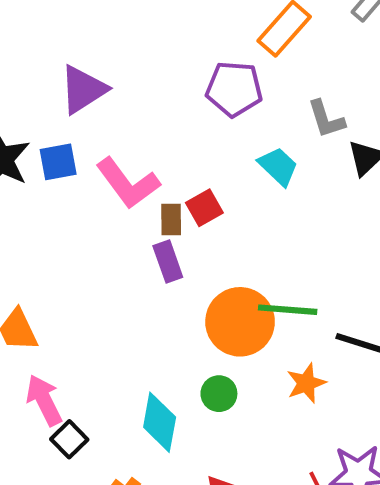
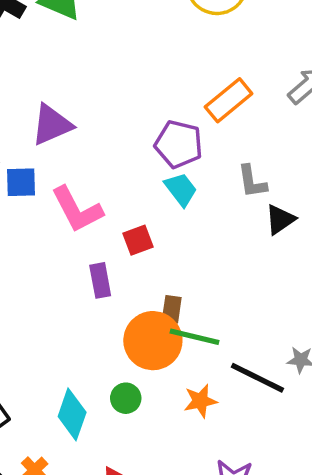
cyan trapezoid: (278, 166) -> (181, 189), moved
brown rectangle: (171, 219) -> (172, 309), moved

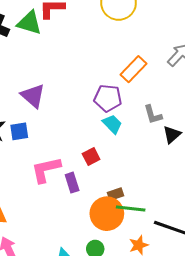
purple triangle: (52, 125) -> (33, 96), turned -48
pink L-shape: (77, 209) -> (46, 170), moved, turned 112
brown rectangle: (172, 309) -> (115, 194), turned 70

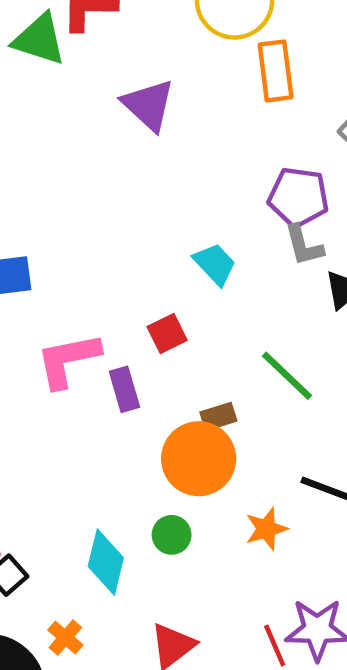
orange rectangle: (134, 69) -> (276, 71), moved, turned -52
purple triangle: (33, 96) -> (149, 105), moved
purple pentagon: (108, 98) -> (298, 197), moved
green line: (131, 208) -> (287, 376), moved, turned 36

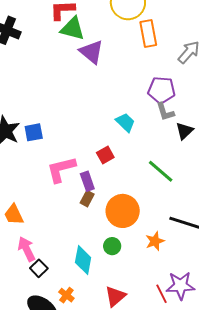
green triangle: (39, 39) -> (72, 29), moved
brown rectangle: (218, 417) -> (87, 199), moved, turned -42

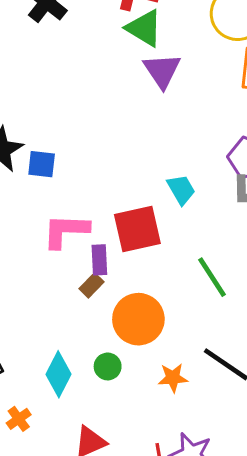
red square: (105, 155) -> (137, 229), size x1.8

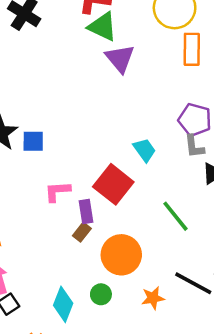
red square: (137, 229) -> (113, 184), turned -33
pink L-shape: (66, 231) -> (57, 191), size x0.7

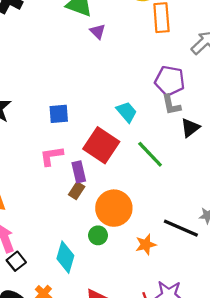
purple triangle: (120, 58) -> (98, 31), size x0.6
blue square: (33, 141) -> (59, 114), moved
green line: (176, 216) -> (150, 154), moved
green circle: (101, 294) -> (98, 235), moved

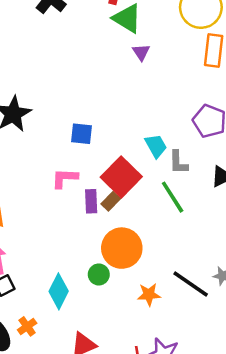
gray L-shape: (171, 105) -> (178, 162), moved
brown rectangle: (77, 191) -> (111, 201), moved

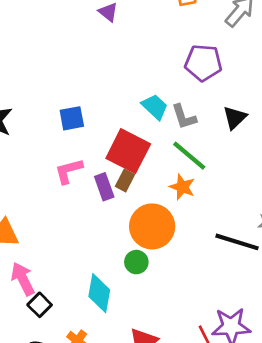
orange star: (149, 294) -> (182, 187), moved, turned -30

